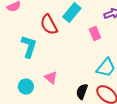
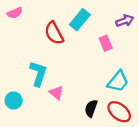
cyan L-shape: (29, 47) -> (38, 74), moved
cyan circle: (26, 87) -> (14, 100), moved

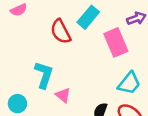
pink rectangle: (106, 43) -> (116, 42), size x1.6

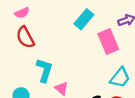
red semicircle: (61, 32) -> (25, 37), moved

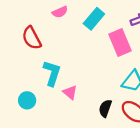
pink semicircle: (22, 13) -> (60, 12), moved

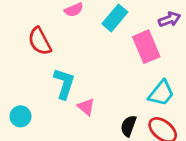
cyan circle: (27, 100) -> (20, 116), moved

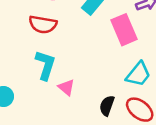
red semicircle: (40, 41) -> (43, 24), moved, turned -52

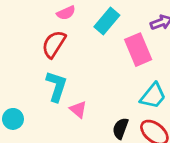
red semicircle: (43, 24) -> (54, 44), turned 112

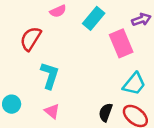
red semicircle: (54, 44) -> (31, 39), moved
pink triangle: (78, 109) -> (52, 111), moved

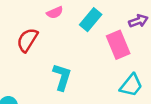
cyan L-shape: (50, 76) -> (62, 77), moved

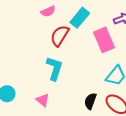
red semicircle: (27, 40) -> (60, 36), moved

